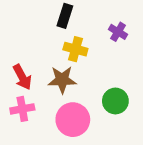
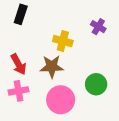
black rectangle: (65, 16) -> (21, 14), moved

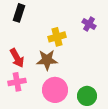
yellow cross: (63, 41) -> (57, 37), turned -30
green circle: (96, 84) -> (87, 96), moved

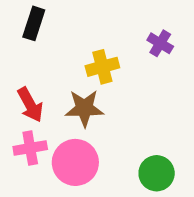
pink circle: (55, 90) -> (75, 162), moved

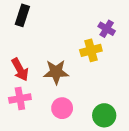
yellow cross: (102, 67) -> (91, 50), moved
pink circle: (75, 162) -> (62, 108), moved, size x0.7

